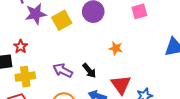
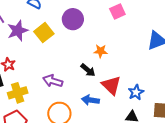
black arrow: (89, 71) -> (88, 70), moved

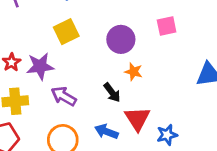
purple circle: (73, 19) -> (121, 39), moved
purple star: (18, 31) -> (40, 66), moved

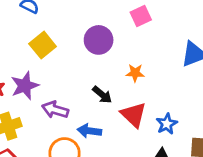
orange star: (134, 72) -> (135, 73), moved
blue arrow: (106, 131) -> (89, 131), moved

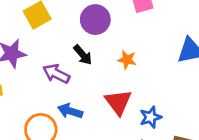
black arrow: (102, 95) -> (83, 55), moved
purple arrow: (55, 110) -> (56, 74), moved

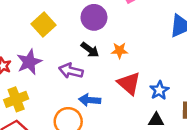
orange star: (127, 60) -> (119, 51), moved

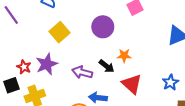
black arrow: (90, 50) -> (107, 66), moved
blue star: (159, 90) -> (170, 82), moved

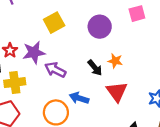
purple arrow: (82, 72) -> (55, 70), moved

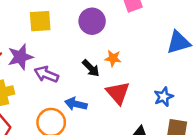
yellow square: (54, 23) -> (40, 21), turned 30

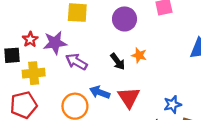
red triangle: (118, 93) -> (129, 97), moved
blue star: (164, 97) -> (173, 104), moved

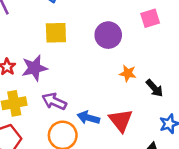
purple arrow: (76, 62) -> (54, 101), moved
black arrow: (118, 62) -> (155, 88), moved

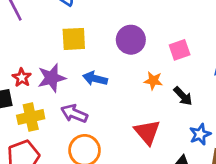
pink square: (150, 18) -> (180, 50), moved
blue arrow: (88, 118) -> (95, 79), moved

